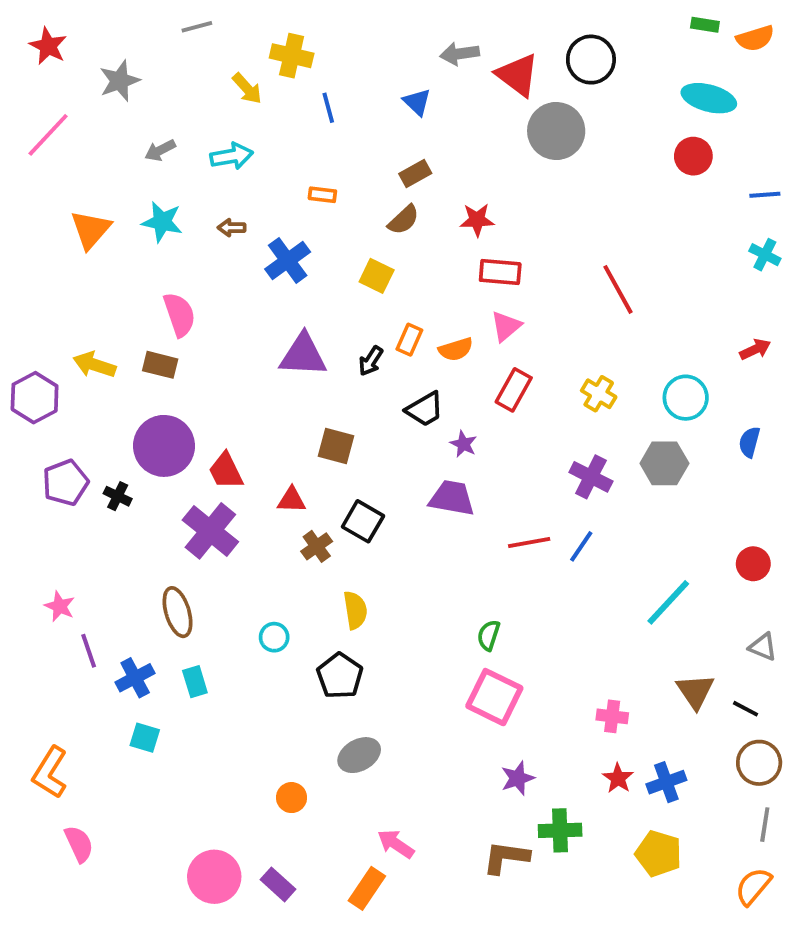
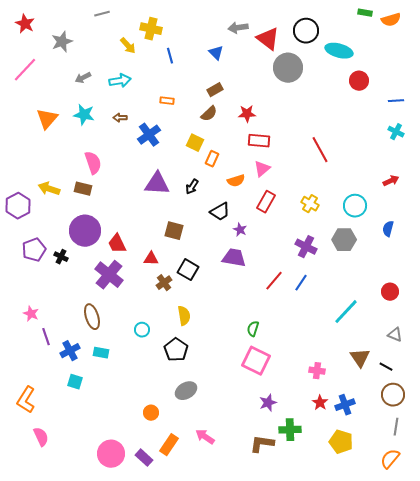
cyan ellipse: (709, 98) -> (339, 51), moved
orange rectangle: (409, 340) -> (212, 159), moved
red line: (529, 543) -> (274, 281), turned -40
cyan rectangle: (195, 682) -> (101, 353), turned -63
orange rectangle: (367, 888) -> (169, 445), moved

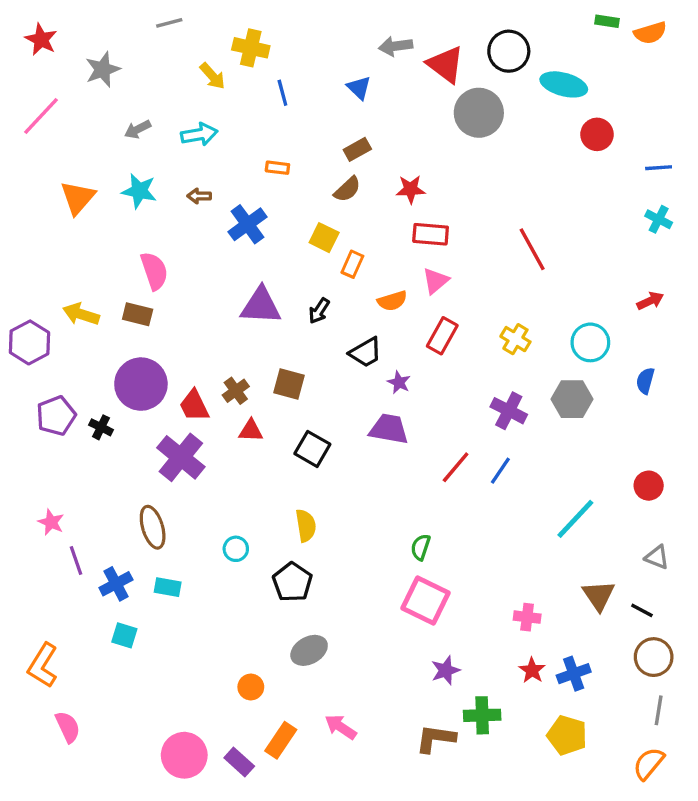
brown cross: (164, 283) -> (236, 391), moved

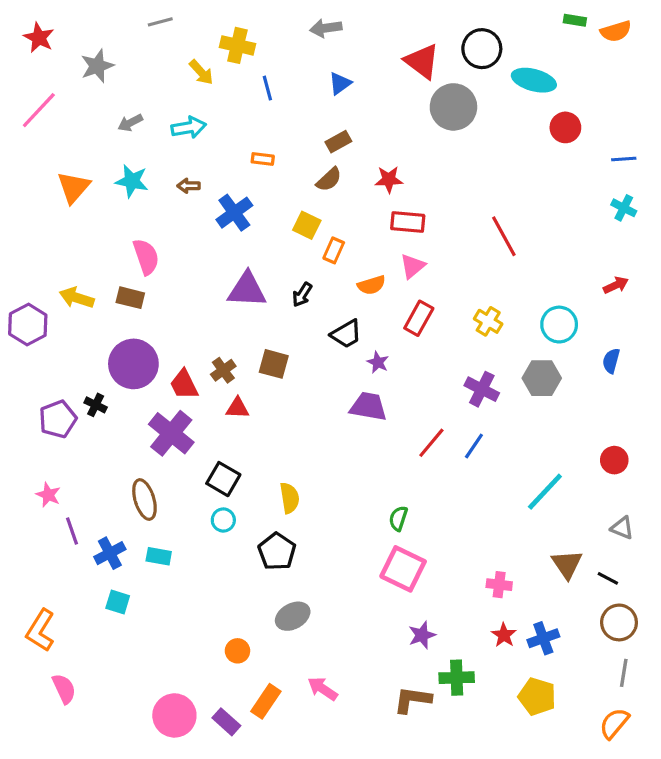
gray arrow: (396, 46) -> (326, 28), moved
blue triangle: (359, 88) -> (340, 83), turned 40
purple pentagon: (56, 416) -> (58, 419), moved
black square: (312, 449) -> (223, 479), moved

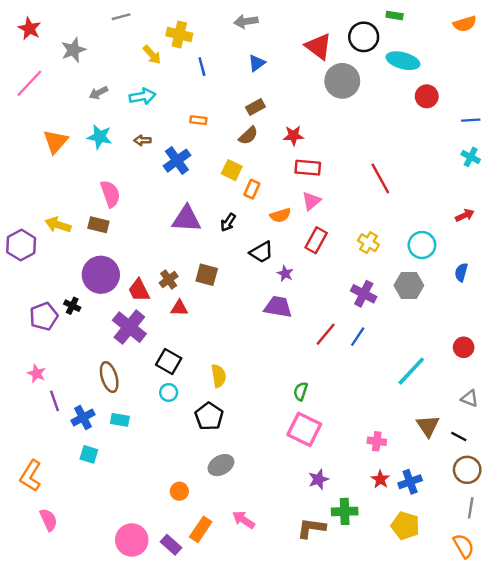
green rectangle: (575, 20) -> (395, 15), moved
orange semicircle: (614, 723) -> (464, 546), turned 110

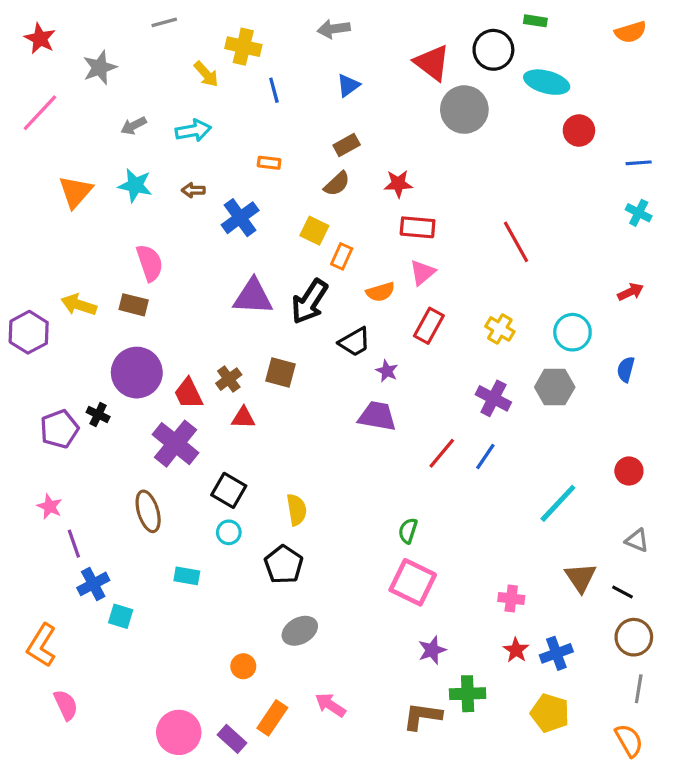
black arrow: (228, 222) -> (309, 302), size x1.8
blue cross: (83, 417) -> (93, 584), moved
cyan rectangle: (120, 420) -> (187, 576), moved

